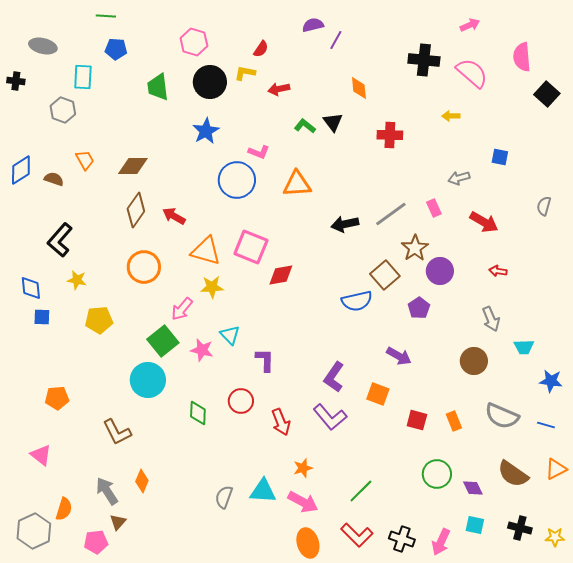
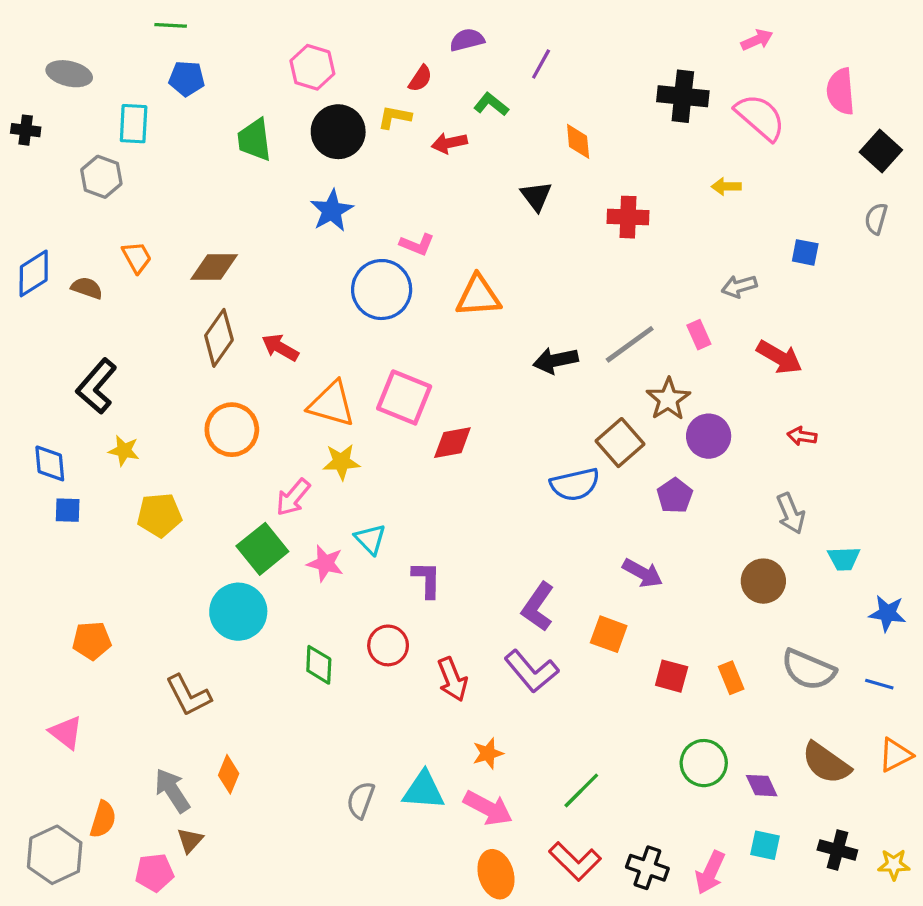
purple semicircle: (313, 25) -> (467, 40), moved
green L-shape: (305, 126) -> (491, 104), moved
gray semicircle: (544, 206) -> (876, 219), moved

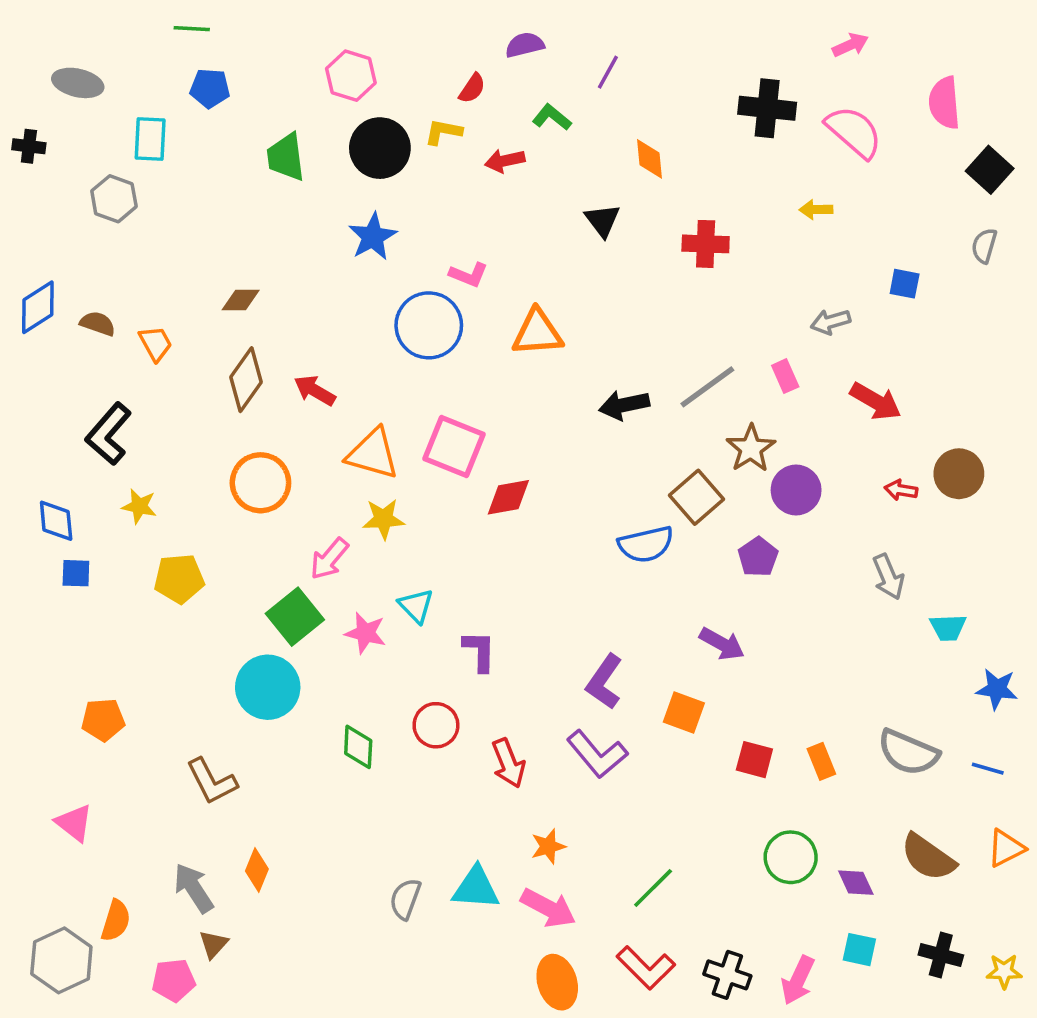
orange trapezoid: (137, 257) -> (156, 343), moved
brown diamond: (214, 267) -> (241, 300), size x0.7
brown circle: (763, 581) -> (959, 474), moved

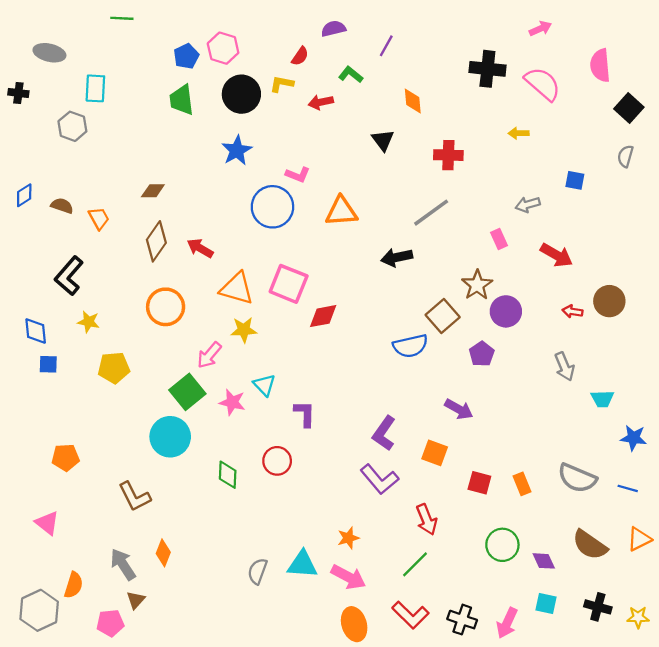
blue pentagon: (210, 88) -> (186, 56), moved, turned -30
blue diamond: (38, 307) -> (24, 195), size x0.7
gray line: (707, 387) -> (431, 213), moved
red arrow: (508, 763) -> (427, 520), moved

